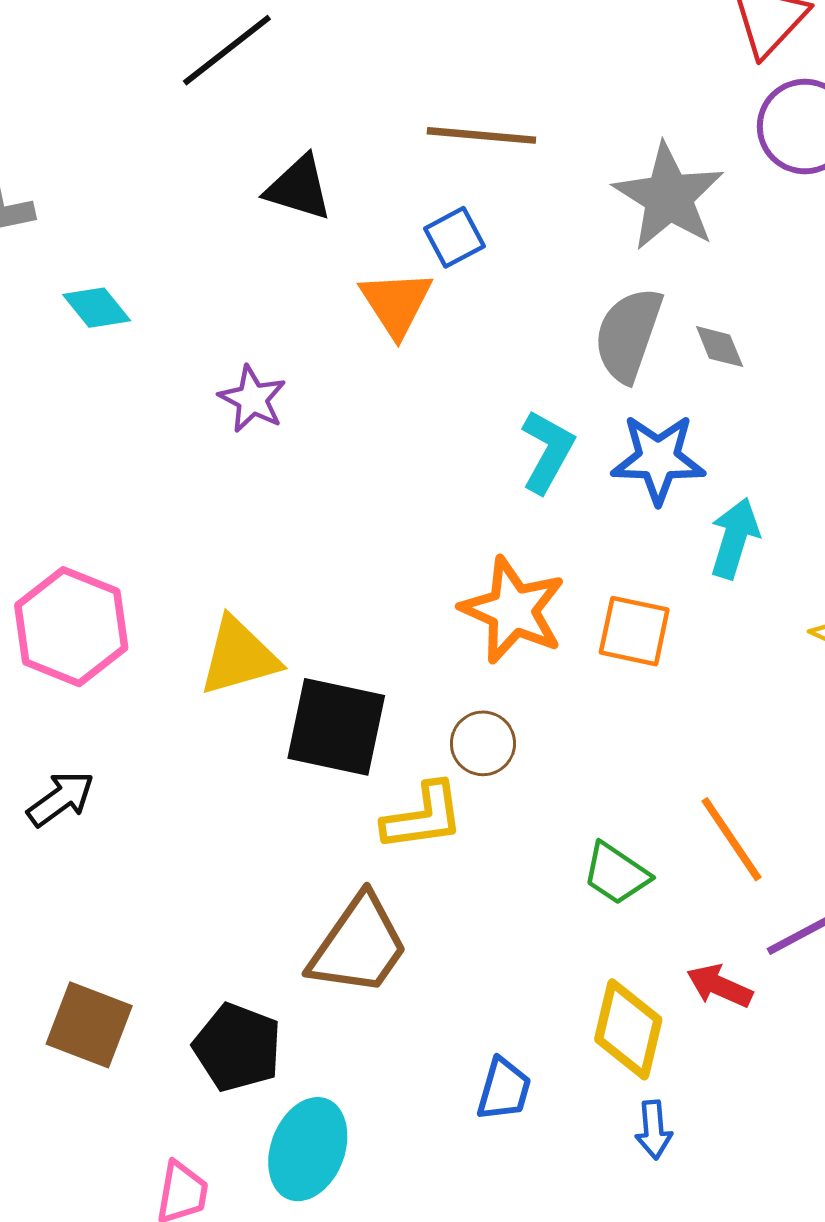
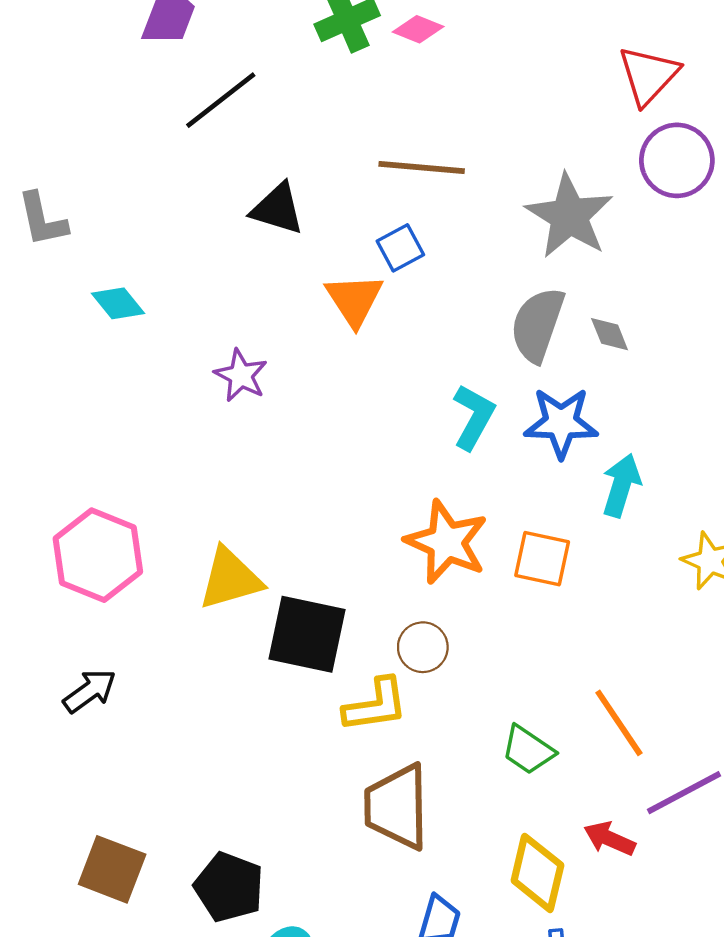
brown trapezoid: (359, 946) -> (397, 807), moved, turned 144

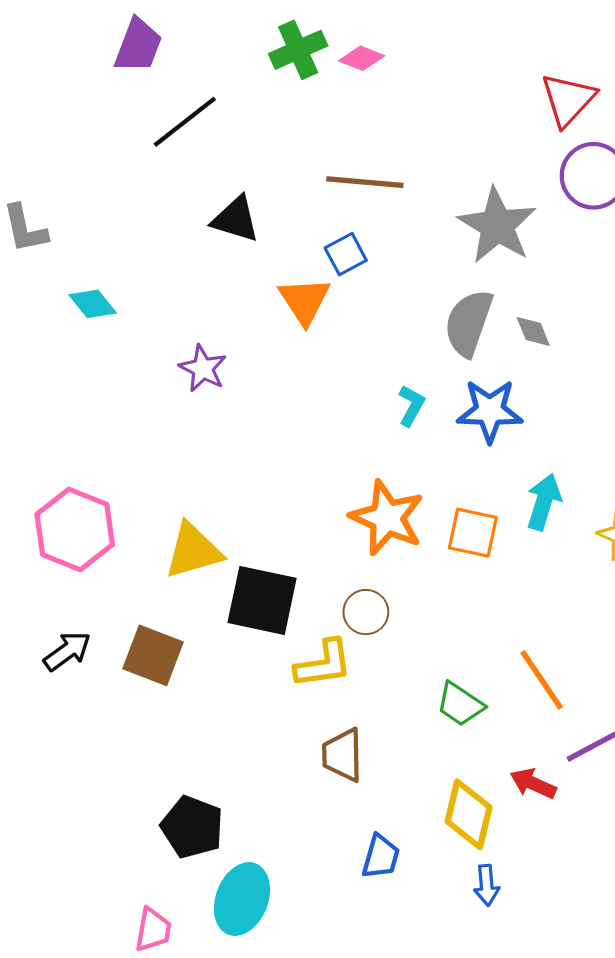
cyan L-shape: (474, 417) -> (411, 406), size x0.7
cyan arrow: (621, 485) -> (544, 502), moved
brown trapezoid: (397, 807) -> (343, 755), size x0.7
brown square: (112, 869) -> (153, 655), moved

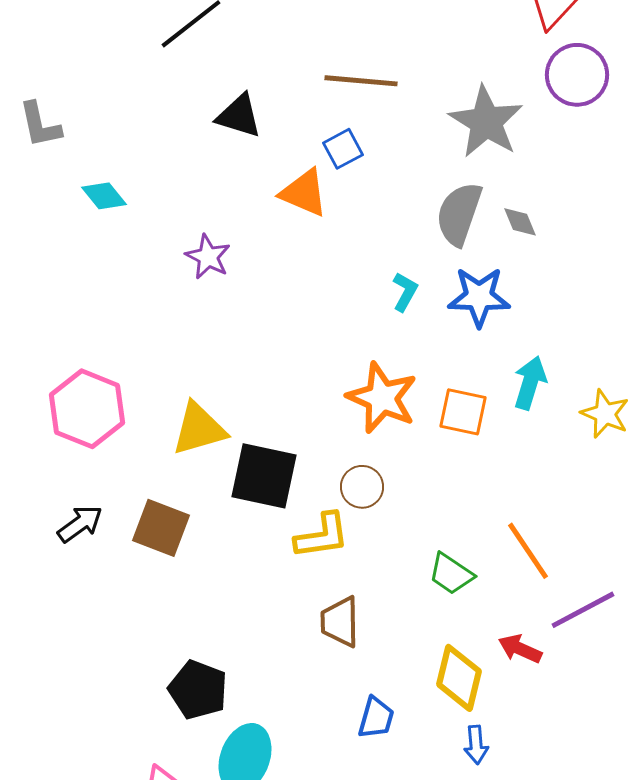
orange triangle: (304, 301) -> (304, 193), turned -34

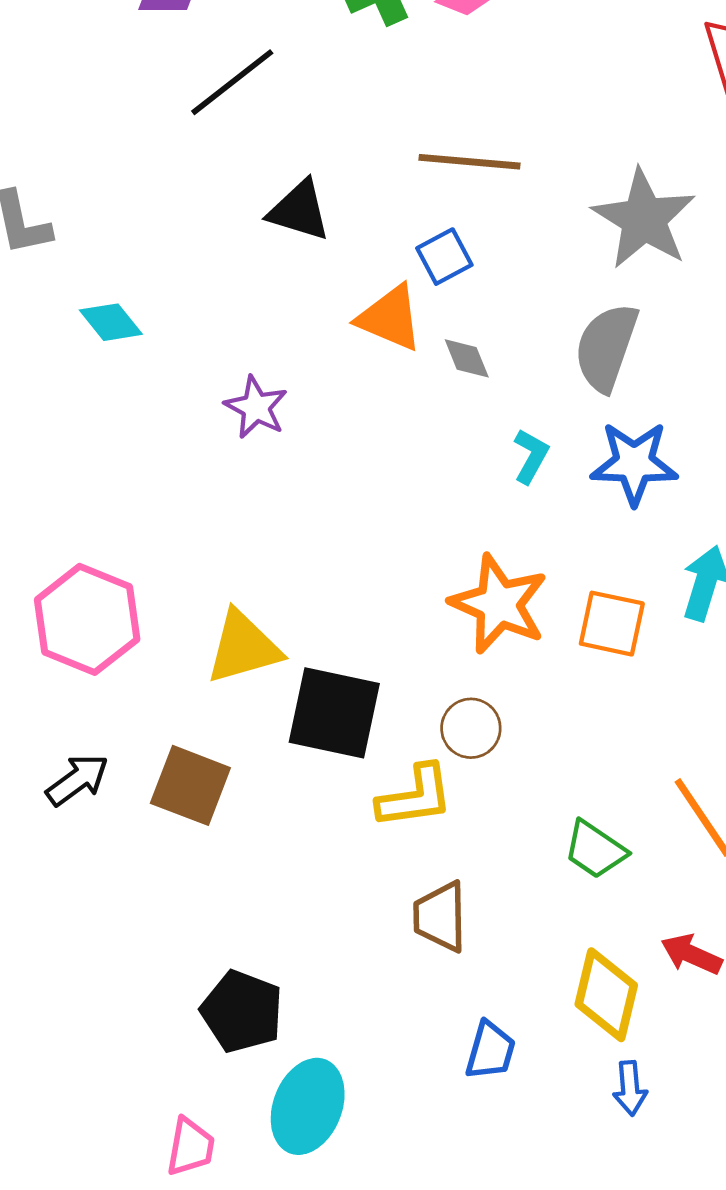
gray diamond: (520, 222) -> (467, 358), moved

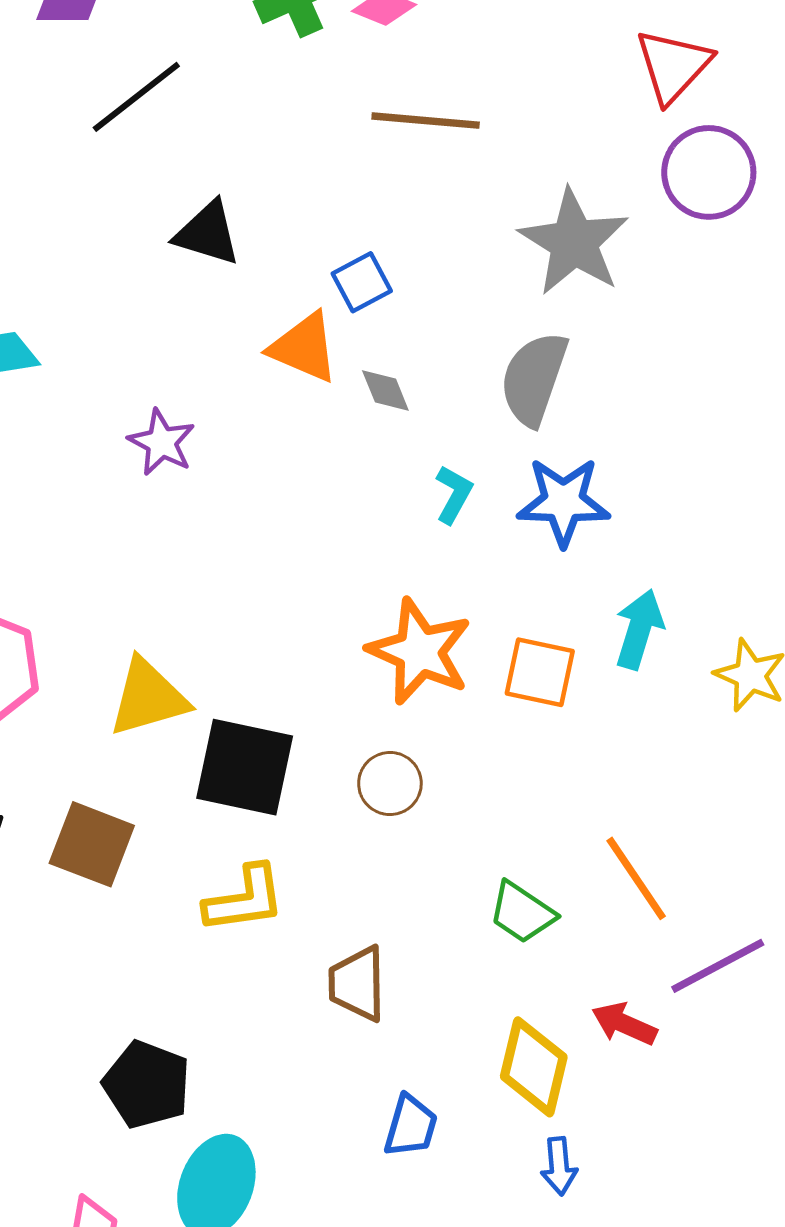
brown line: (469, 162) -> (426, 121), moved
yellow L-shape: (415, 797) -> (245, 899), moved

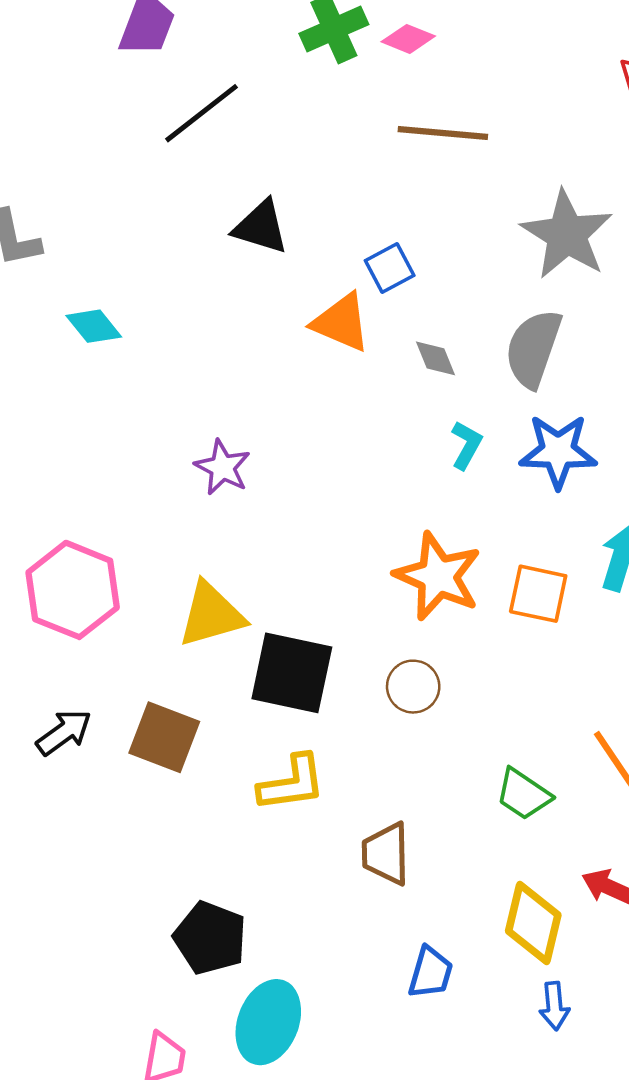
gray diamond: (385, 390) -> (435, 358), moved
purple star: (162, 442) -> (222, 467), moved

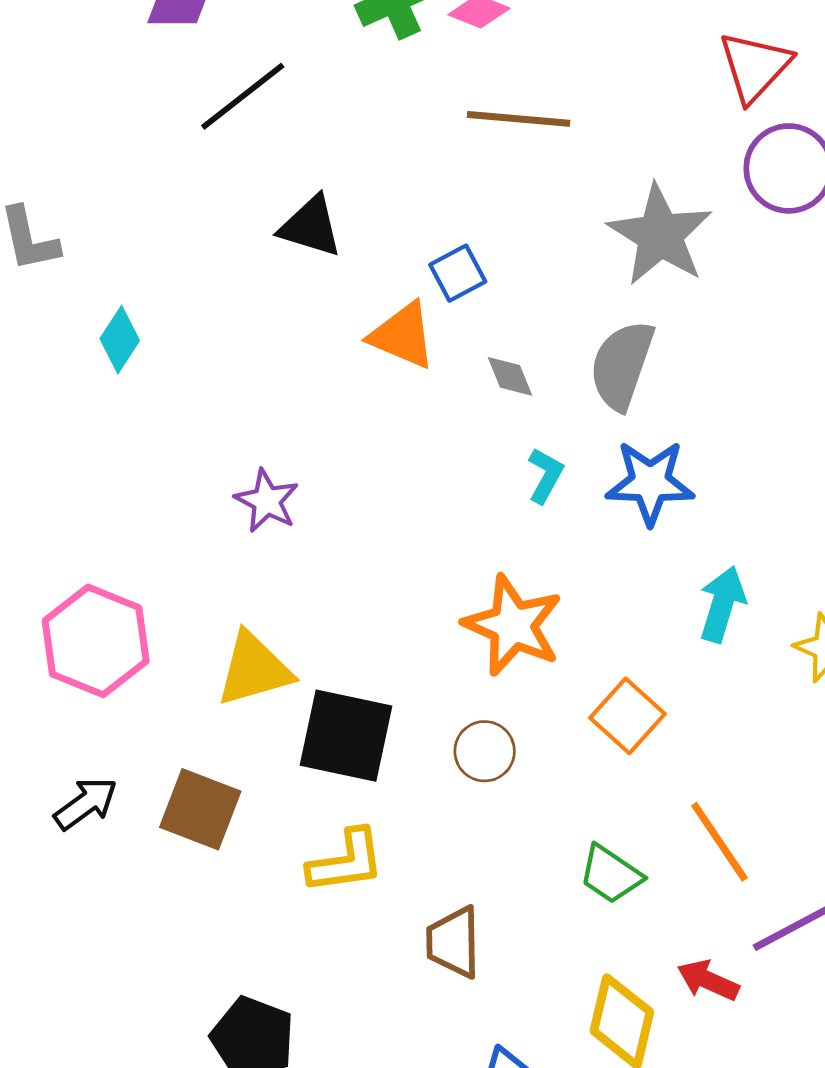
cyan diamond: (94, 326) -> (120, 340), turned 72
orange square: (538, 594) -> (627, 716), moved, turned 30

